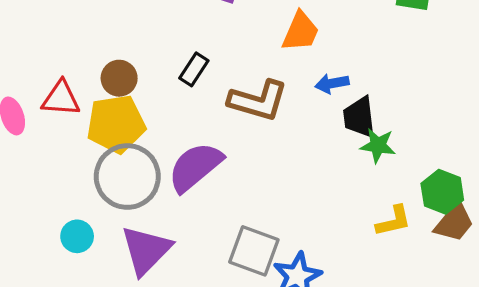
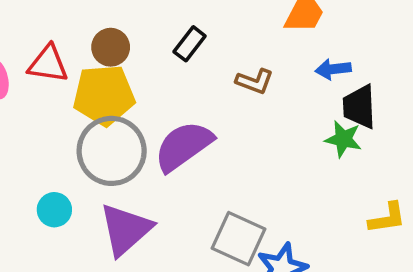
brown L-shape: (258, 101) -> (255, 81), size x0.6
green star: (378, 145) -> (343, 139), moved

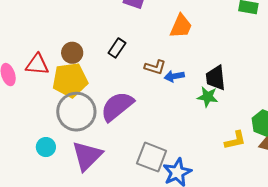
blue arrow: (333, 69) -> (174, 76), moved

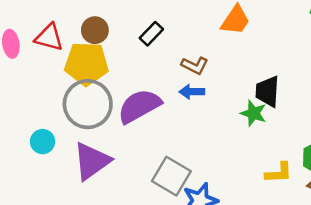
blue arrow: (174, 76) -> (192, 92), moved

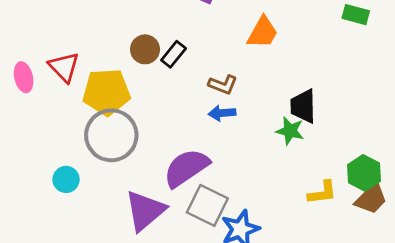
brown circle: (95, 30) -> (145, 49), moved
red triangle: (49, 37) -> (64, 67), turned 36
purple semicircle: (139, 106) -> (186, 168), moved
purple triangle: (92, 161) -> (145, 211), moved

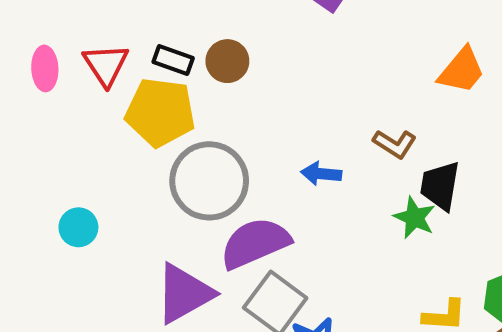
orange trapezoid: (263, 32) -> (462, 70), moved
black rectangle: (174, 54) -> (173, 60), moved, turned 60
brown L-shape: (223, 85) -> (395, 144), moved
gray circle: (111, 135) -> (209, 181), moved

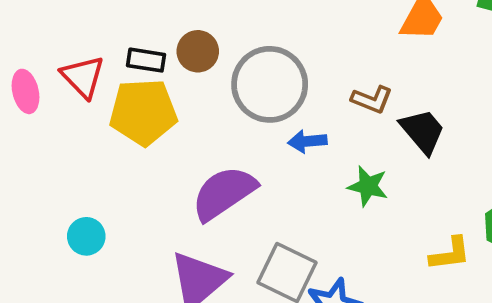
gray circle: (209, 181) -> (270, 84), moved
black trapezoid: (440, 186) -> (423, 131), turned 141
green star: (414, 218) -> (368, 186), moved
purple semicircle: (255, 243) -> (224, 193), moved

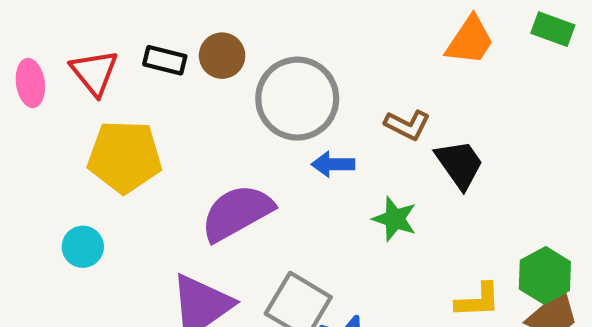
yellow pentagon: (143, 112) -> (125, 157), moved

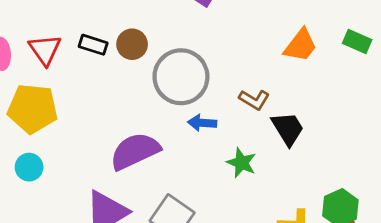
yellow pentagon: (125, 157) -> (33, 109), moved

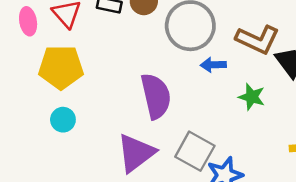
brown L-shape: (254, 100) -> (258, 40), size x1.6
purple semicircle: (135, 151) -> (156, 96), turned 108

